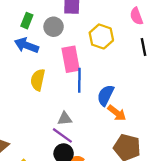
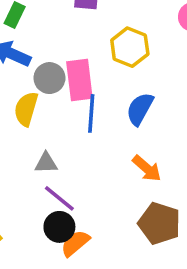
gray circle: (54, 27) -> (49, 78), moved
blue semicircle: (106, 95) -> (140, 109), moved
gray triangle: (65, 119) -> (46, 163), moved

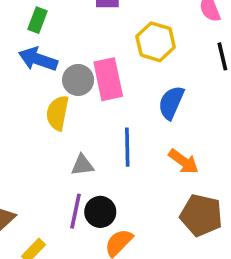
blue line: (91, 113) -> (127, 147), moved
purple line: (59, 198) -> (75, 211), moved, turned 68
black circle: (59, 227) -> (100, 212), moved

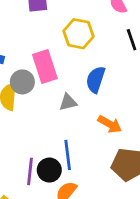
gray circle: (78, 80) -> (22, 82), moved
blue line: (127, 147) -> (68, 155), moved
gray triangle: (82, 165) -> (68, 102), moved

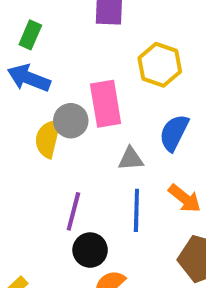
blue line: (68, 155) -> (136, 210), moved
purple line: (30, 171) -> (73, 211), moved

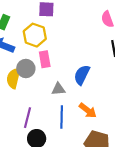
yellow hexagon: (160, 65) -> (35, 35), moved
pink rectangle: (106, 104) -> (45, 59), size x0.7

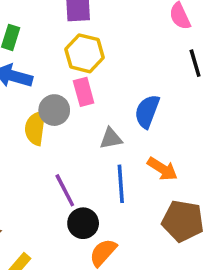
yellow hexagon: (35, 35) -> (84, 53), moved
purple line: (27, 118) -> (65, 190), turned -36

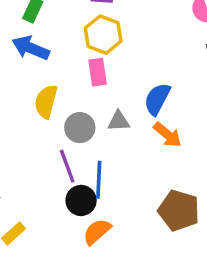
gray circle: (54, 110) -> (80, 128), moved
orange arrow: (162, 169) -> (167, 135), moved
blue line: (121, 184) -> (99, 180), moved

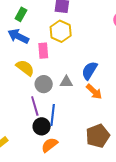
pink rectangle: (98, 72) -> (43, 51), moved
yellow semicircle: (46, 102) -> (25, 68), turned 108
brown pentagon: (179, 210) -> (98, 136), turned 30

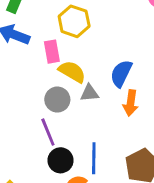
yellow semicircle: (25, 68) -> (72, 72), moved
orange arrow: (94, 92) -> (131, 103), turned 60
blue line: (53, 115) -> (94, 158), moved

